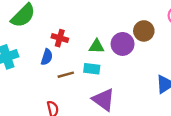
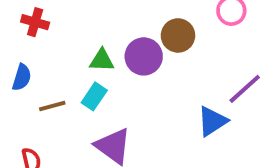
red cross: (60, 38) -> (35, 22), moved
cyan rectangle: (92, 69) -> (94, 96), turned -63

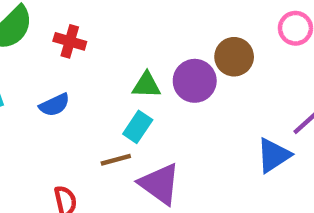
blue semicircle: (22, 77) -> (54, 105), turned 48
brown line: (52, 106) -> (116, 160), moved

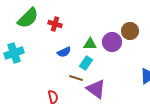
blue semicircle: (54, 105) -> (64, 52), moved
brown line: (116, 160) -> (76, 78), turned 32

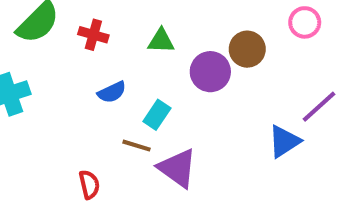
green triangle: (90, 44) -> (161, 41), moved

